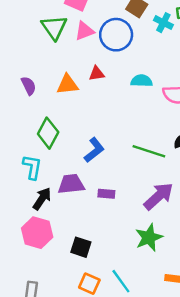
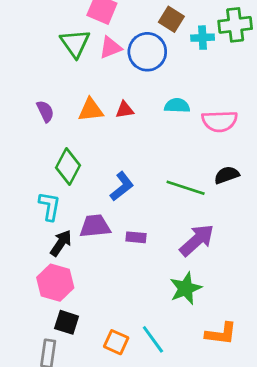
cyan cross: (163, 23) -> (203, 38), turned -30
red triangle: (97, 74) -> (125, 110), moved
black square: (81, 247) -> (67, 322), moved

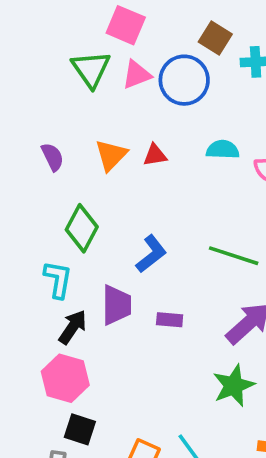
orange triangle: (91, 110) -> (111, 155), turned -40
purple trapezoid: (95, 226) -> (117, 305), turned 96

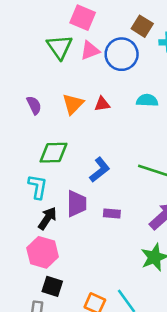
green diamond: (82, 228) -> (53, 153), turned 60

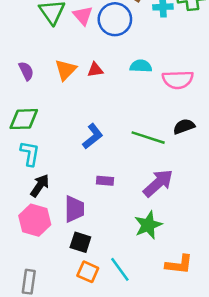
pink triangle: (90, 51) -> (83, 16), turned -50
green diamond: (53, 153) -> (24, 119), moved
purple trapezoid: (77, 204) -> (74, 209), moved
black square: (52, 286) -> (80, 242), moved

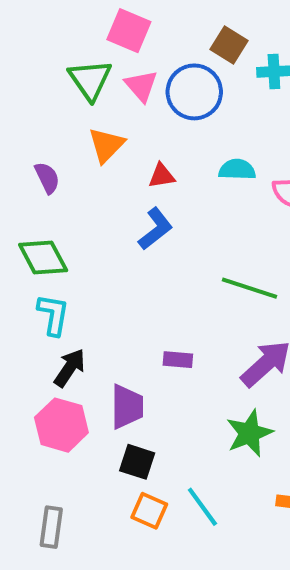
orange triangle: (66, 70) -> (106, 145), moved
green diamond: (24, 119) -> (43, 257), turned 64
blue L-shape: (93, 136) -> (155, 229), moved

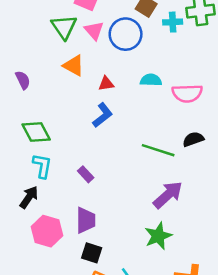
orange triangle: (106, 145) -> (74, 66), turned -45
purple semicircle: (47, 178) -> (23, 80), moved
purple rectangle: (178, 360) -> (86, 174), moved, turned 42
black arrow: (70, 368) -> (29, 197), moved

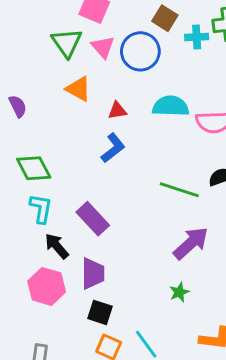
cyan semicircle: (151, 80) -> (171, 106), size x1.4
purple rectangle: (86, 174) -> (93, 219), size x1.6
black arrow: (29, 197) -> (57, 246), moved, turned -75
green star: (158, 236) -> (179, 292), size x0.6

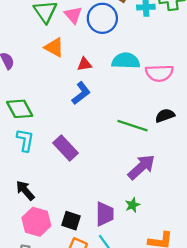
black arrow: (57, 246) -> (25, 190), moved
purple trapezoid: (93, 273) -> (105, 214), moved
pink hexagon: (47, 286) -> (36, 222), moved

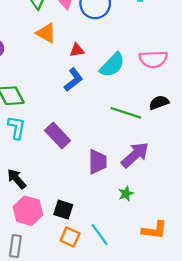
cyan semicircle: (126, 61) -> (112, 65), moved, turned 132
purple trapezoid: (105, 214) -> (97, 162), moved

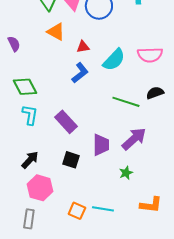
black arrow: (17, 179) -> (30, 160), turned 84
black square: (63, 210) -> (71, 160), moved
cyan line: (100, 235) -> (103, 209), turned -45

